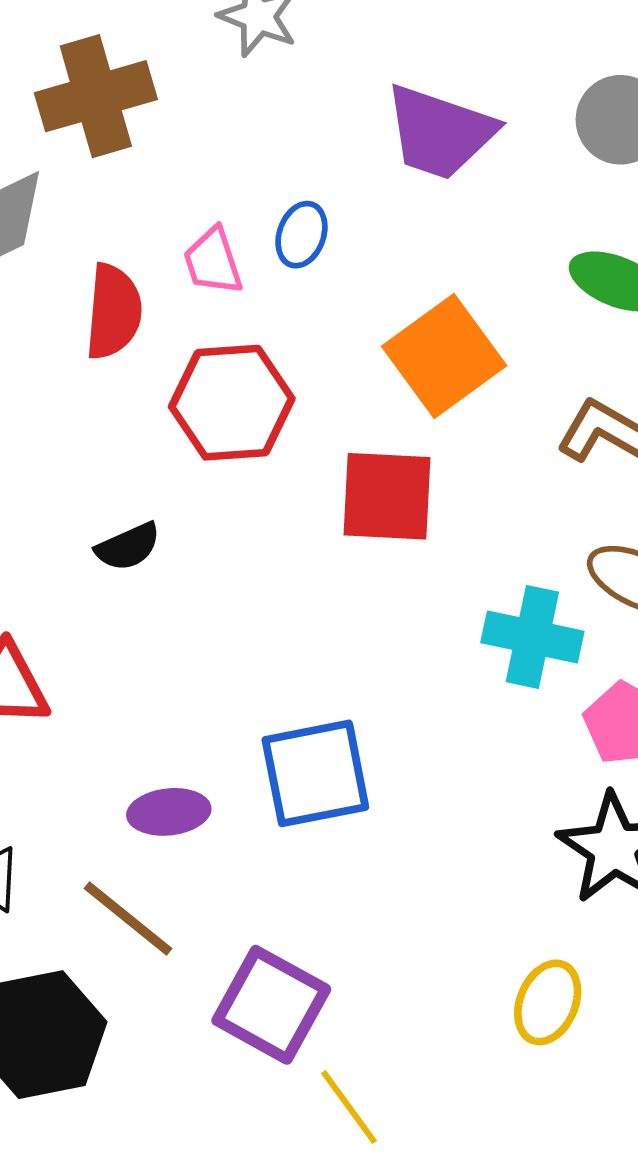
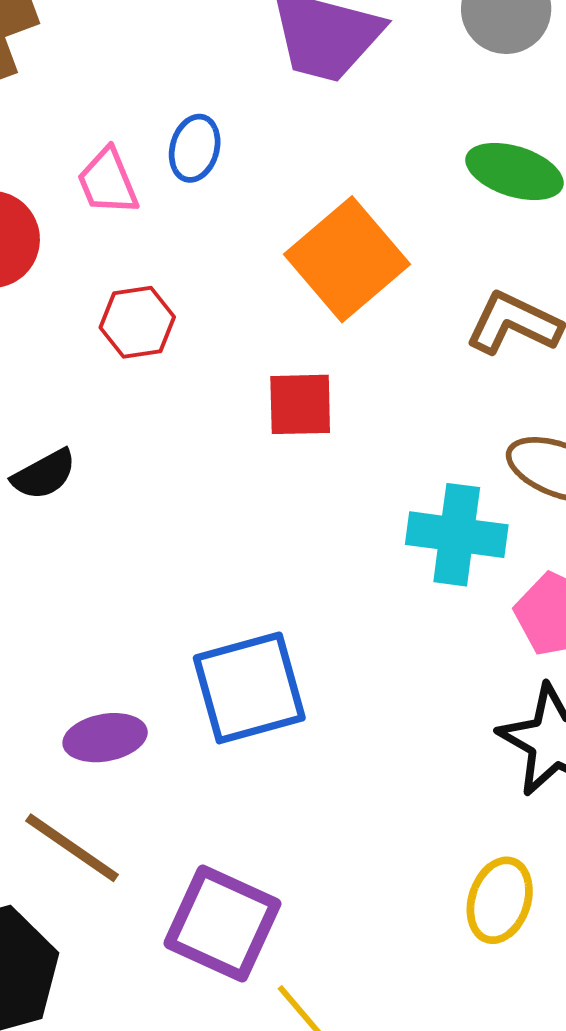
red hexagon: (232, 403) -> (137, 322), size x0.6
red square: (387, 496) -> (300, 404), size x0.7

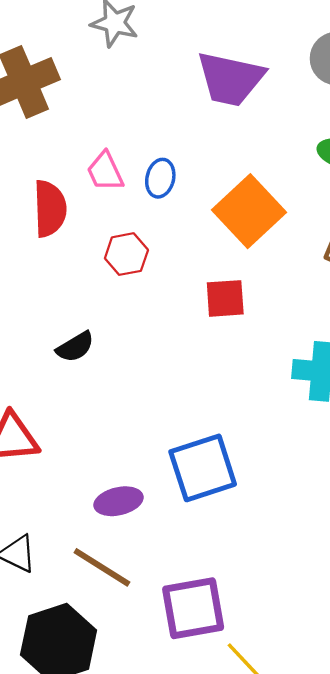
blue ellipse: (195, 148) -> (160, 178), moved
purple square: (222, 923) -> (193, 608), turned -32

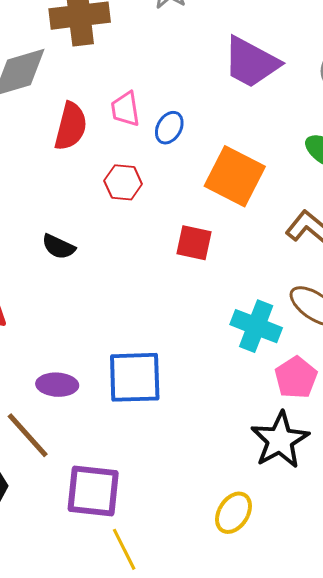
orange square: (249, 211) -> (235, 176), turned -36
black semicircle: (75, 347) -> (58, 247), turned 40

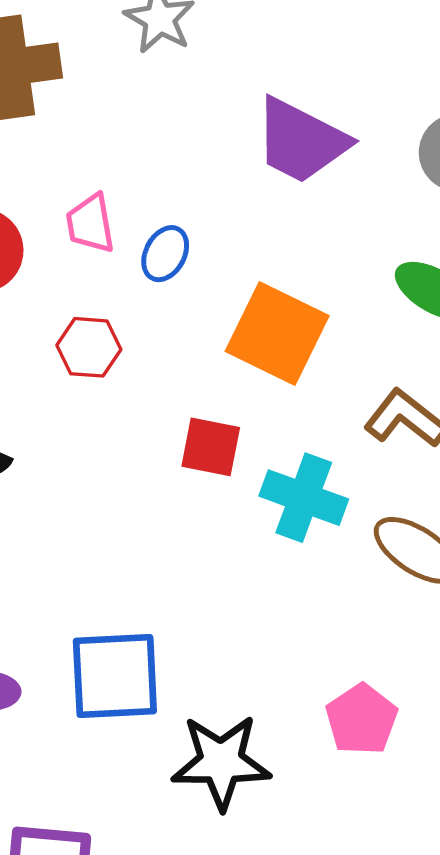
cyan cross: (256, 326) -> (304, 498), moved
pink pentagon: (296, 377) -> (361, 719), moved
black star: (280, 440) -> (221, 762), moved, turned 30

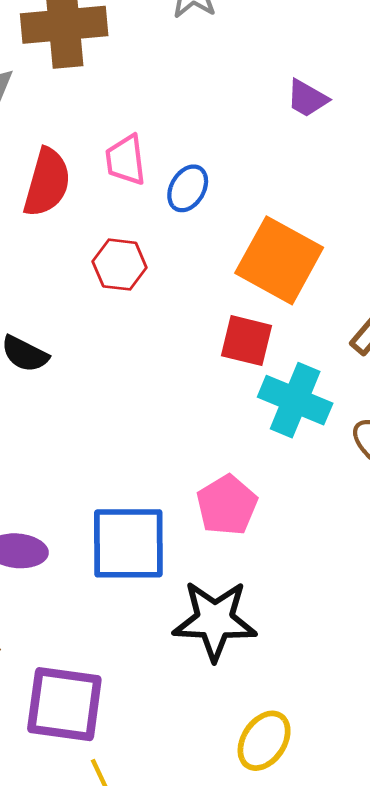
purple trapezoid: (301, 141) -> (307, 98), size x0.5
red square: (211, 447) -> (247, 341), moved
pink pentagon: (361, 719) -> (227, 505), moved

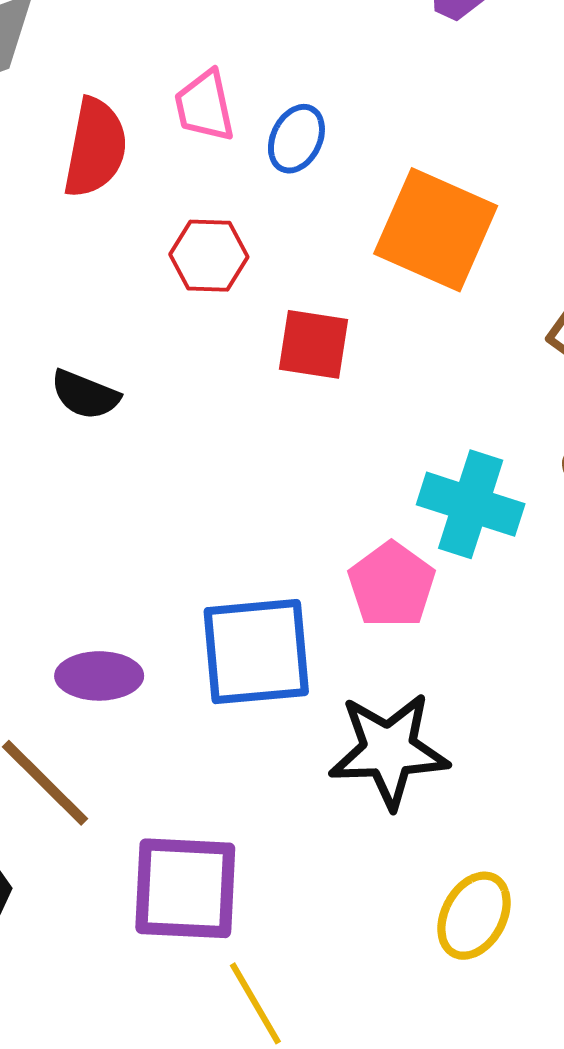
red square: (247, 341) -> (313, 344), moved
cyan cross: (295, 400) -> (471, 504), moved

